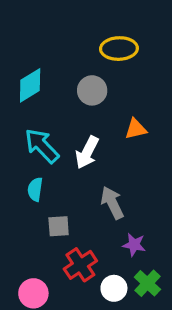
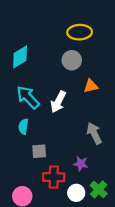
gray circle: (92, 90) -> (72, 60), moved
gray arrow: (112, 203) -> (94, 133), moved
purple star: (134, 245) -> (81, 164), moved
red cross: (80, 265) -> (54, 177), turned 35

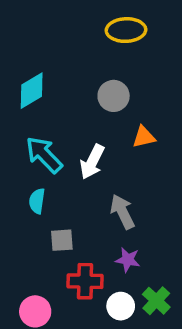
yellow ellipse: (80, 32) -> (126, 30), moved
gray arrow: (94, 133) -> (122, 212), moved

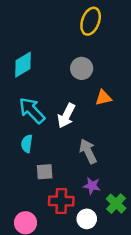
yellow ellipse: (126, 30) -> (91, 21), turned -68
green cross: (156, 301) -> (116, 204), moved

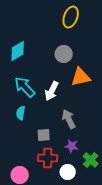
orange triangle: (103, 98) -> (81, 77), size x1.5
gray square: (45, 172) -> (44, 135), moved

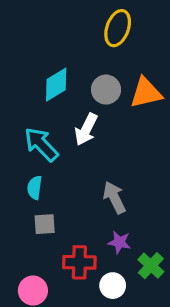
cyan diamond: (18, 51) -> (56, 85), moved
orange triangle: (81, 77) -> (146, 93), moved
white arrow: (52, 91) -> (86, 129), moved
gray square: (44, 135) -> (45, 224), moved

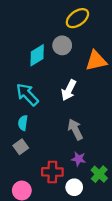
yellow ellipse: (118, 28) -> (77, 18), turned 35
gray circle: (106, 90) -> (62, 45), moved
white arrow: (86, 129) -> (69, 90), moved
gray square: (45, 224) -> (21, 147), moved, turned -32

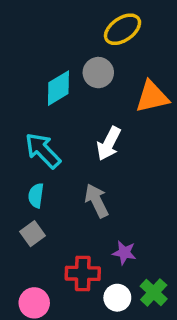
gray arrow: (75, 129) -> (97, 201), moved
green cross: (99, 174) -> (154, 292), moved

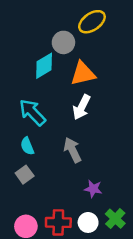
gray circle: (98, 73) -> (63, 42), moved
orange triangle: (152, 97) -> (83, 74), moved
cyan semicircle: (36, 196) -> (27, 146), turned -30
red cross: (83, 273) -> (58, 222), moved

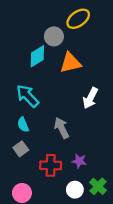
white arrow: (82, 107) -> (90, 98), moved
red cross: (58, 222) -> (51, 165), moved

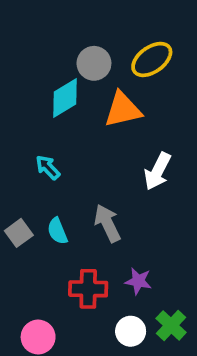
yellow ellipse: (78, 19) -> (152, 59), moved
cyan arrow: (27, 96) -> (48, 167), size x0.6
cyan semicircle: (23, 125) -> (57, 231), moved
gray square: (21, 149) -> (19, 233), moved

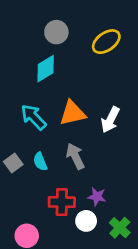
gray circle: (94, 63) -> (56, 32), moved
orange triangle: (123, 110) -> (73, 113), moved
cyan arrow: (48, 167) -> (33, 117), size x1.5
white circle: (131, 331) -> (86, 221), moved

